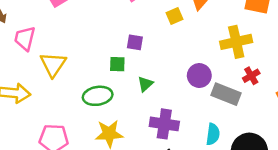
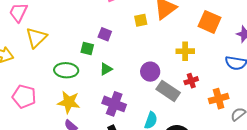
yellow cross: (236, 42) -> (185, 51), size x0.7

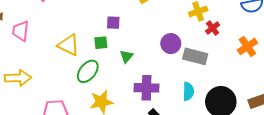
yellow triangle: (36, 38) -> (69, 45), moved, turned -30
green ellipse: (66, 70) -> (88, 71), turned -35
red cross: (191, 81) -> (213, 28), moved

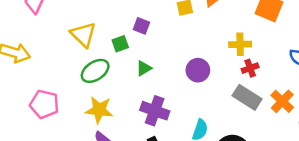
green square: (101, 43) -> (120, 44), turned -32
orange cross: (247, 46) -> (282, 101), turned -30
gray rectangle: (195, 56) -> (247, 97), moved

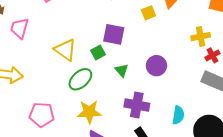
purple square: (141, 26) -> (114, 34), size x1.5
green triangle: (144, 68) -> (122, 70), turned -32
purple circle: (198, 70) -> (156, 66), moved

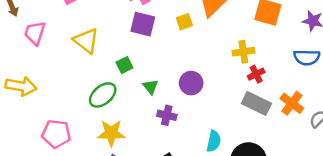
purple square: (114, 34) -> (143, 24), moved
yellow triangle: (65, 50) -> (86, 41), moved
purple cross: (137, 105) -> (167, 115), moved, size x0.7

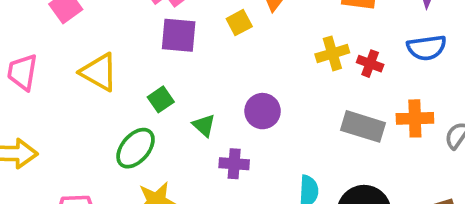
red cross: (256, 74) -> (370, 64), moved, turned -35
orange cross: (292, 103) -> (415, 118), turned -30

